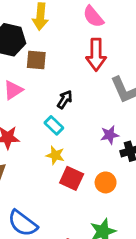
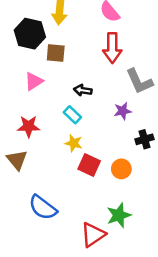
black arrow: (65, 100) -> (83, 90), turned -114
purple star: (110, 135) -> (123, 111), moved

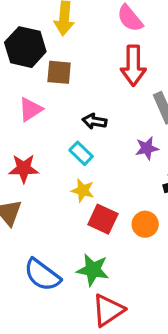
green star: (119, 215) -> (93, 270), moved, turned 30

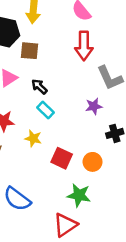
black arrow: (95, 121) -> (39, 87), moved, turned 35
yellow star: (83, 190) -> (33, 138), moved
green star: (93, 270) -> (79, 195), moved

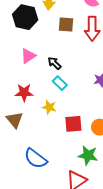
brown square: (29, 51) -> (66, 24), moved
red square: (62, 158) -> (73, 124), turned -30

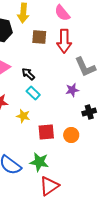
green star: (88, 155) -> (39, 162), moved

